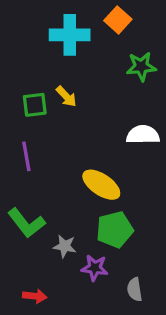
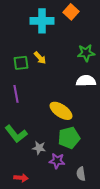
green star: (141, 67) -> (86, 53), moved

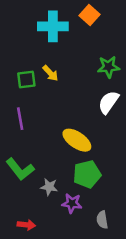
white semicircle: (86, 81) -> (108, 102), turned -54

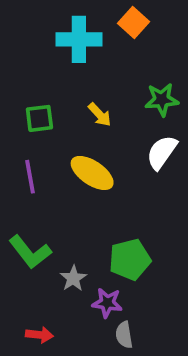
yellow arrow: (50, 73) -> (100, 115), moved
yellow ellipse: (77, 140) -> (92, 173), moved
gray star: (49, 187) -> (73, 278), turned 30
gray semicircle: (102, 220) -> (124, 335), moved

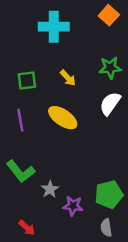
orange square: (134, 22) -> (109, 15), moved
green pentagon: (130, 260) -> (109, 194), moved
red arrow: (39, 335) -> (27, 228), turned 36
gray semicircle: (124, 335) -> (106, 228), moved

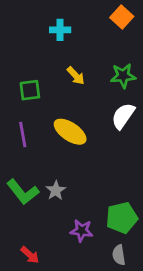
cyan cross: (54, 27) -> (60, 30), size x0.6
yellow arrow: (68, 78) -> (76, 76), moved
gray star: (50, 189) -> (56, 190), moved

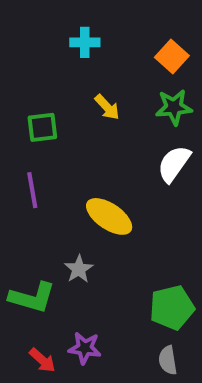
orange square: (122, 17) -> (172, 57), moved
yellow ellipse: (70, 132) -> (109, 216), moved
green L-shape: (23, 192) -> (32, 297), moved, turned -36
purple star: (82, 231) -> (85, 348), moved

